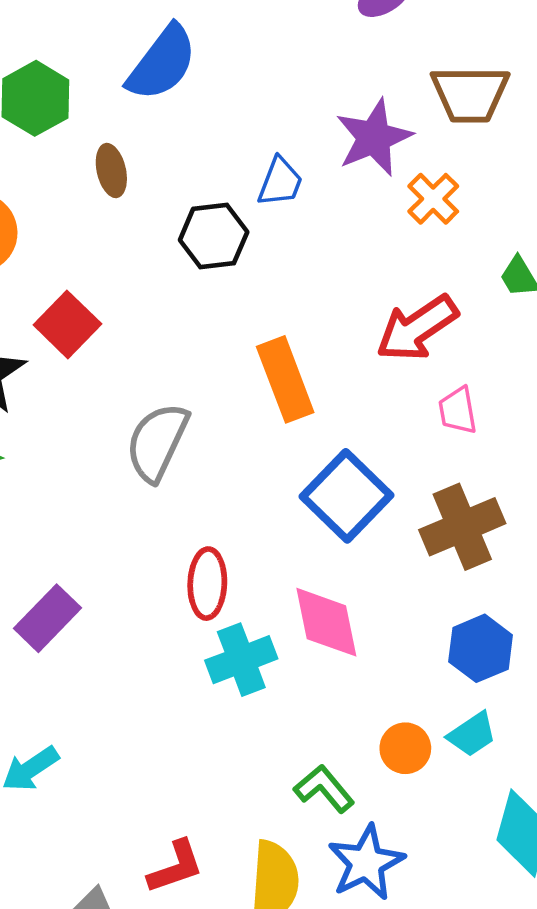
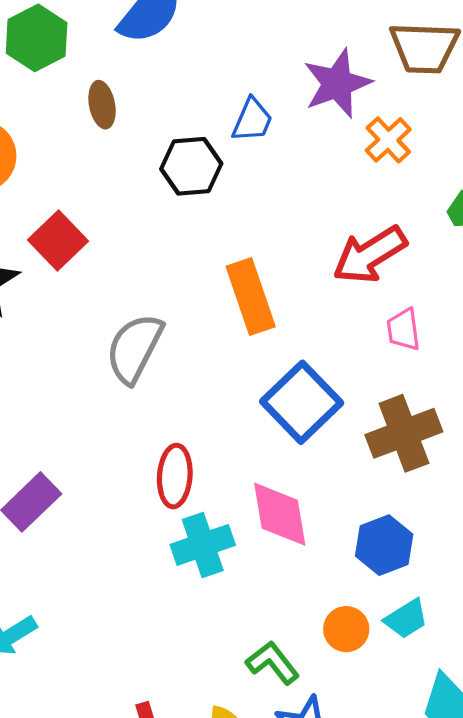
blue hexagon: (481, 648) -> (384, 545), moved

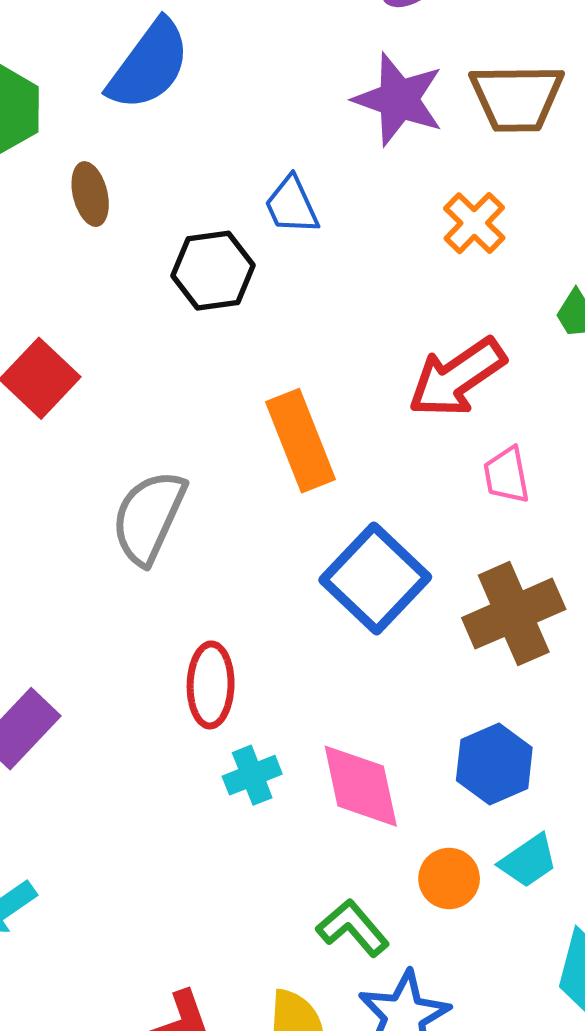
purple star: (337, 83) -> (399, 99), moved, turned -30
blue trapezoid: (252, 120) -> (292, 205), turned 135
pink diamond: (280, 514) -> (361, 786), moved
cyan cross: (203, 545) -> (252, 775), size x0.7

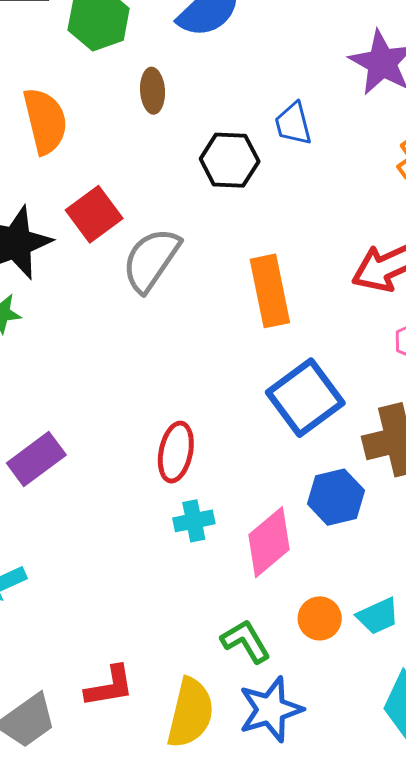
gray semicircle: (149, 517) -> (151, 260), moved
blue hexagon: (494, 764) -> (336, 497), moved
pink diamond: (361, 786) -> (269, 542), turned 52

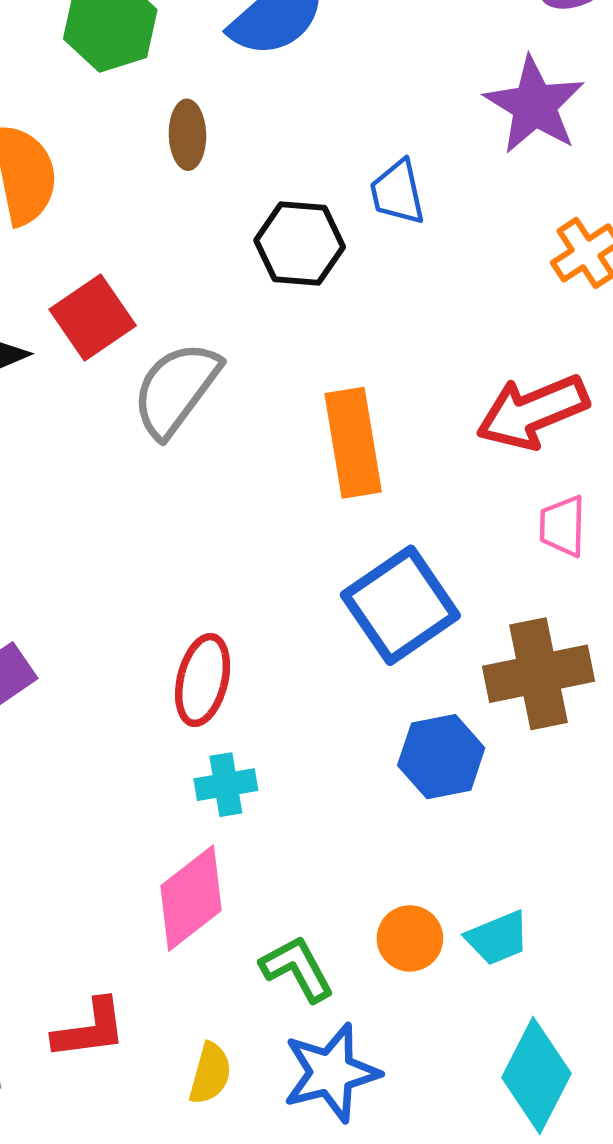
pink diamond: (269, 542) -> (191, 898), moved
yellow semicircle: (190, 713) -> (210, 1073), size x0.6

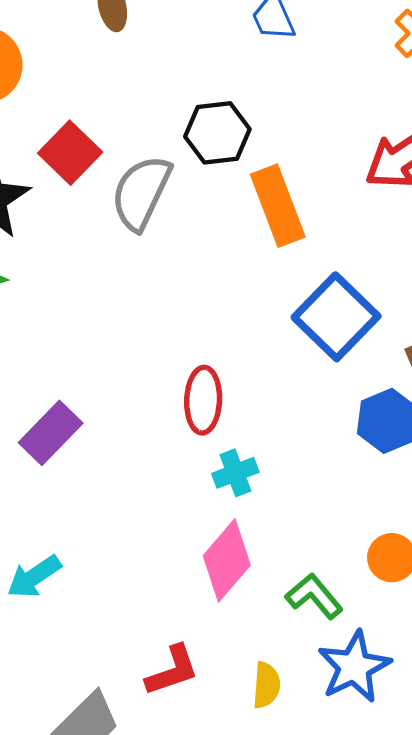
black hexagon: (300, 244) -> (217, 133), moved

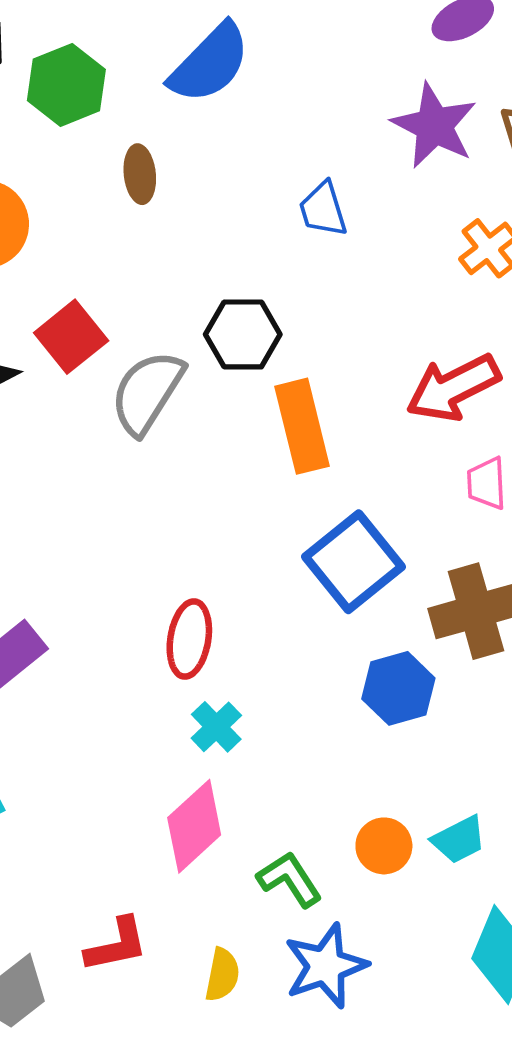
cyan cross: (235, 473) -> (216, 727), turned -30

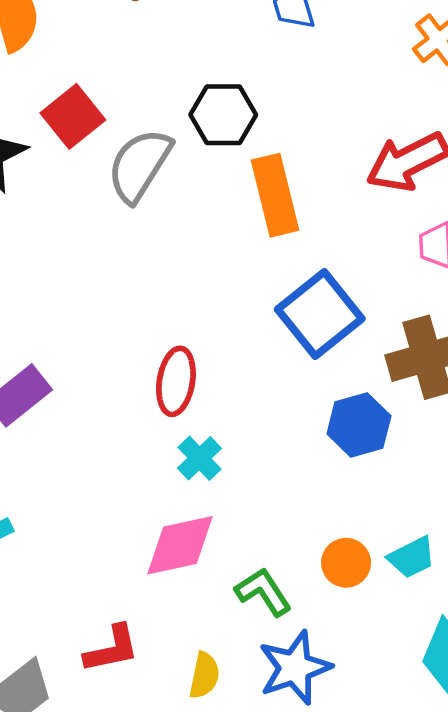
pink diamond: (194, 826) -> (180, 545), turned 30

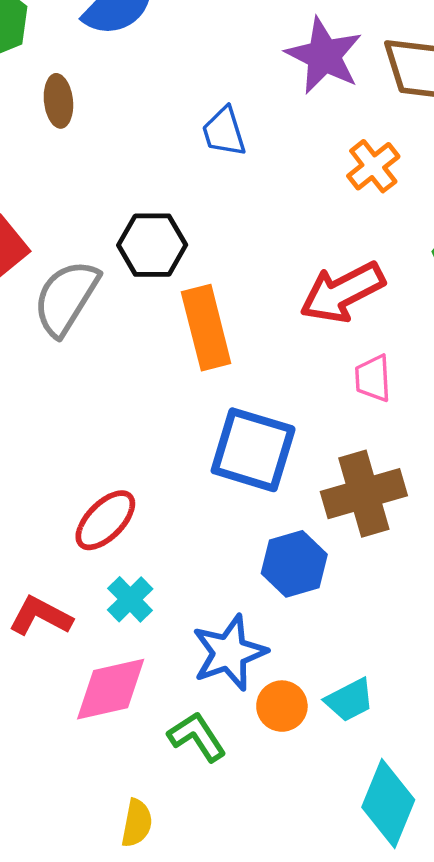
blue square: (320, 314) -> (253, 450), turned -34
red ellipse: (176, 381) -> (105, 520), turned 36
red L-shape: (112, 649) -> (40, 616), moved, turned -140
blue star: (295, 668) -> (229, 653), moved

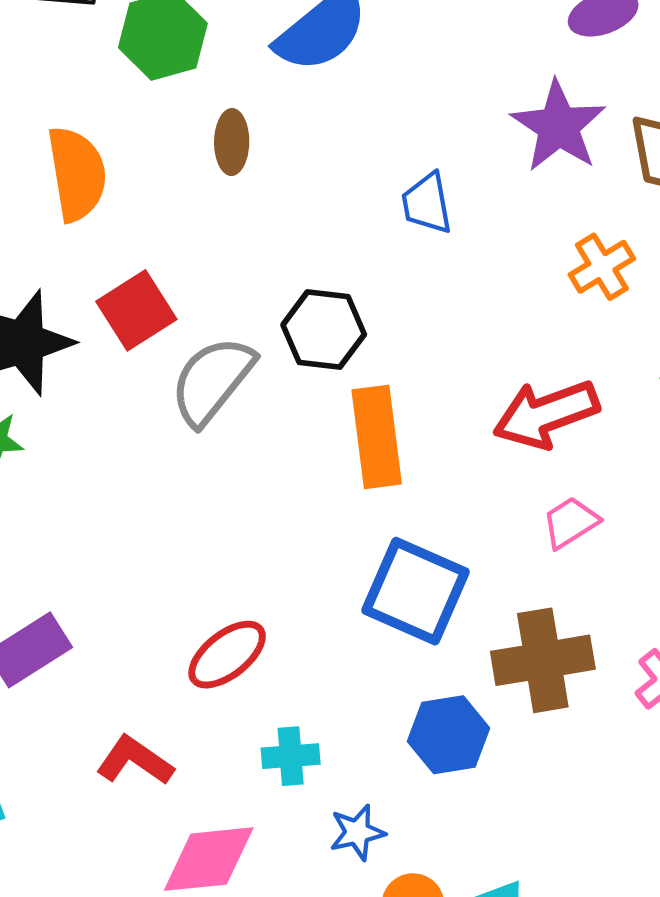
pink trapezoid: (373, 378) -> (570, 522), turned 54
cyan cross: (130, 599) -> (291, 756), moved, turned 33
blue star: (229, 653) -> (357, 832), size x0.6

